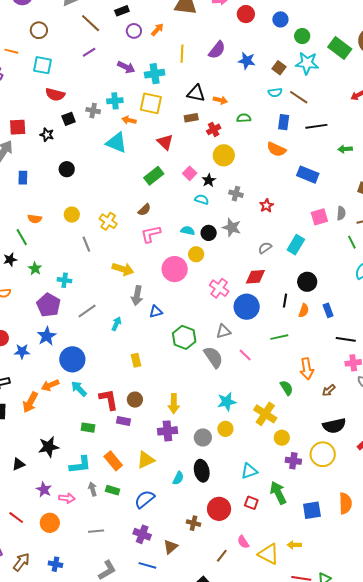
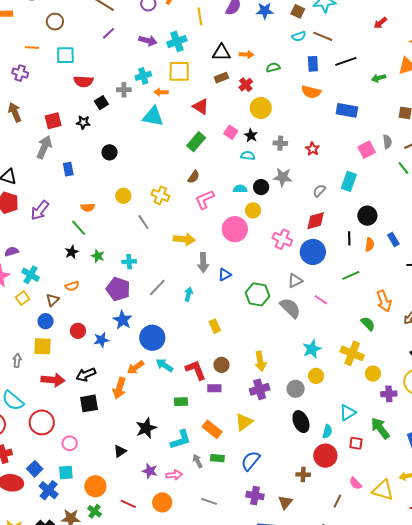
cyan semicircle: (178, 478) -> (327, 431), moved
gray line: (96, 531) -> (209, 501), turned 35

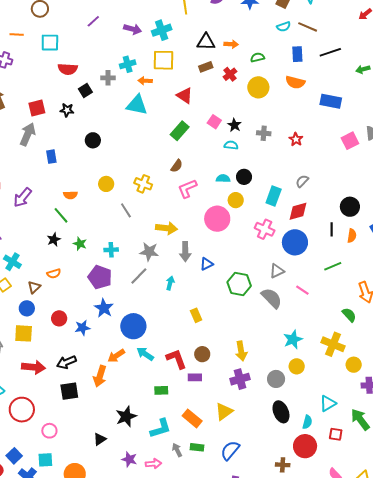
yellow circle: (261, 108) -> (258, 87), moved
gray star: (283, 177) -> (149, 252), moved
cyan rectangle: (349, 181) -> (274, 196), moved

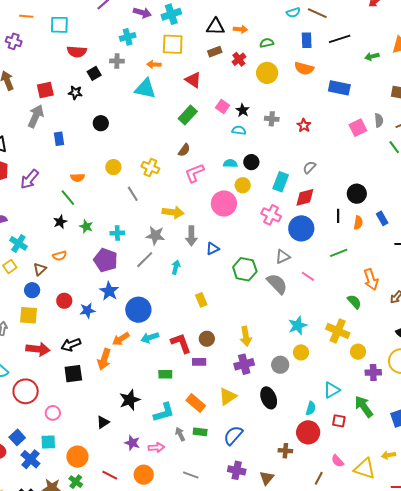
cyan cross: (128, 64) -> (128, 37), moved
cyan arrow: (145, 354) -> (150, 338), turned -54
black ellipse: (281, 412) -> (269, 398), moved

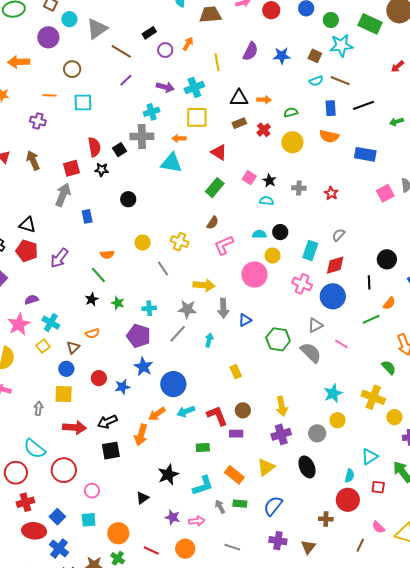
red semicircle: (77, 52) -> (94, 147), moved, turned -102
gray cross: (117, 61) -> (142, 136), size x1.6
orange semicircle: (358, 223) -> (389, 303), moved, turned 32
blue cross: (30, 459) -> (59, 548), moved

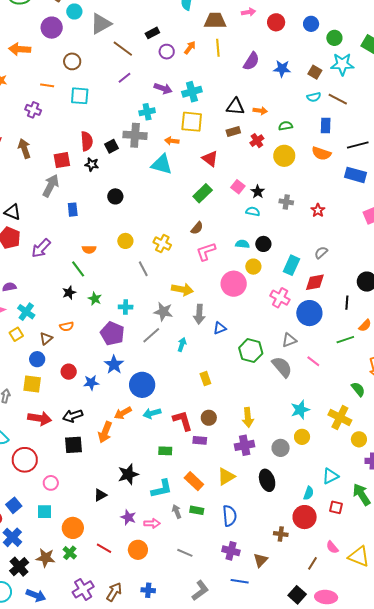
yellow line: (217, 62) -> (218, 48), moved
black line: (364, 105) -> (358, 145), moved
blue semicircle: (273, 506) -> (230, 516), turned 130

